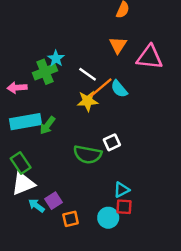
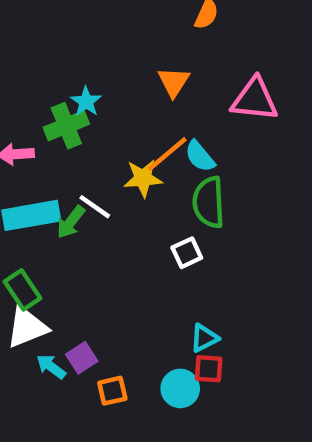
orange triangle: (118, 45) -> (174, 82), moved
white line: (88, 74) -> (95, 207), moved
green semicircle: (88, 154) -> (209, 202), moved, turned 76

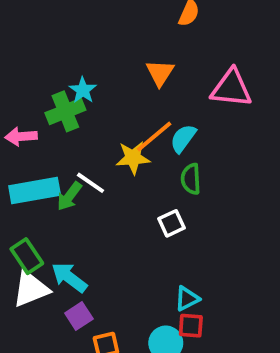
cyan semicircle: (200, 156) -> (183, 138), turned 76
green semicircle: (209, 202) -> (191, 179), size x0.7
cyan arrow: (51, 367) -> (69, 277), moved, size x1.4

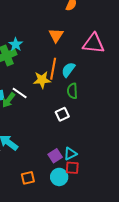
orange line: (154, 136) -> (53, 69), turned -40
purple square: (79, 316) -> (55, 156), moved

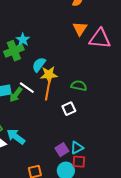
orange triangle: (56, 35) -> (80, 29), moved
orange line: (53, 69) -> (48, 90), moved
cyan semicircle: (68, 70) -> (39, 65), moved
green semicircle: (72, 91) -> (79, 86), turned 105

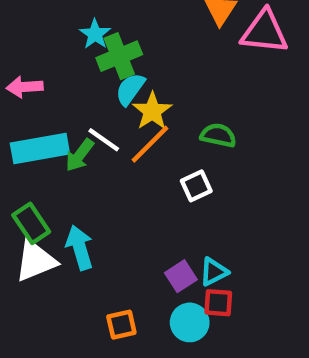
green cross: (14, 51) -> (119, 56), moved
yellow star: (49, 75) -> (152, 111), turned -30
orange line: (48, 90) -> (150, 144), turned 35
cyan arrow: (16, 137) -> (80, 248), turned 36

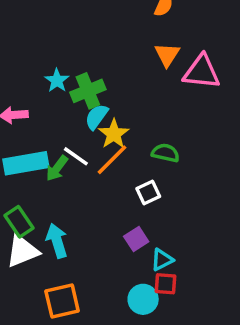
cyan star: (95, 34) -> (57, 81), moved
purple square: (181, 276) -> (136, 239), moved
orange square: (121, 325) -> (62, 301), moved, size x1.5

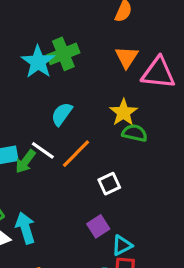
cyan star: (57, 81) -> (38, 62), moved, size x1.5
green cross: (88, 91) -> (63, 54), moved
yellow star: (114, 134) -> (123, 112), moved
green semicircle: (165, 153) -> (135, 133), moved

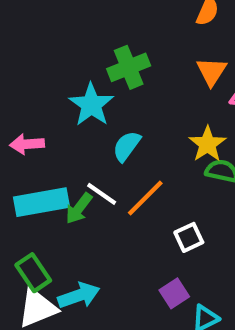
cyan star: (38, 62) -> (91, 105), moved
cyan arrow: (25, 228) -> (79, 295), turned 88

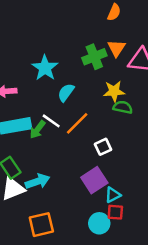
green cross: (129, 67) -> (94, 57), moved
yellow star: (207, 144) -> (114, 91), turned 30
purple square: (174, 293) -> (94, 180), size x1.5

